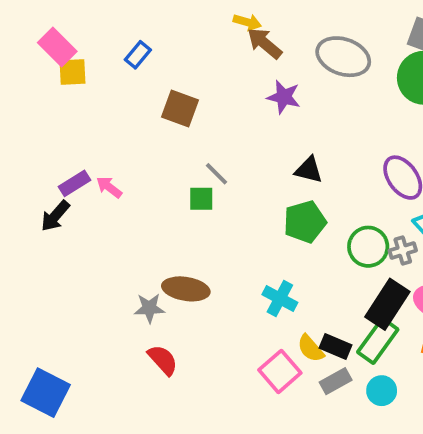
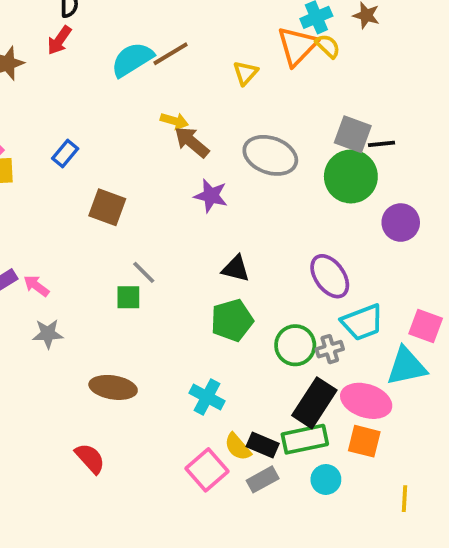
gray star: (149, 308) -> (48, 334), moved
green rectangle: (378, 341) -> (305, 439), turned 42
cyan circle: (382, 391) -> (326, 479), moved

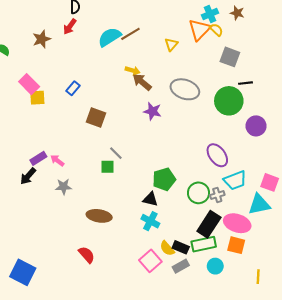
gray square: (353, 134) -> (230, 57), moved
black triangle: (236, 269) -> (150, 199), moved

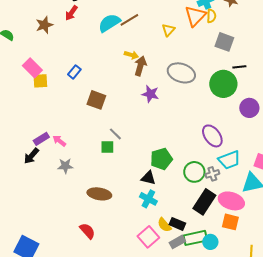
yellow semicircle: (216, 30) -> (211, 16), turned 48
brown arrow: (142, 82) -> (140, 66), turned 66
green rectangle: (204, 244) -> (195, 238), moved

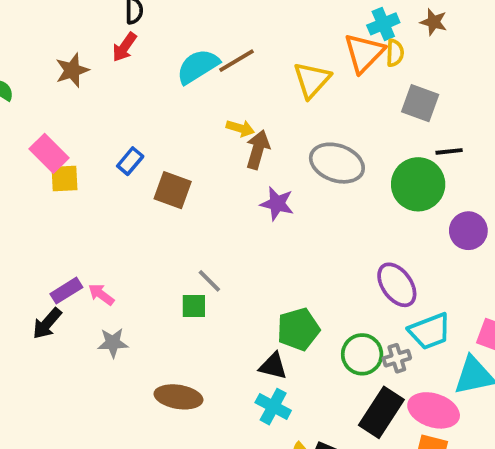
yellow triangle: (168, 30) -> (312, 80), size x1.5
brown square: (96, 100) -> (173, 190), moved

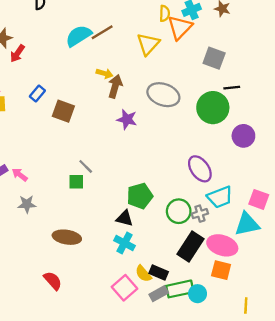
red arrow: (124, 47) -> (17, 53), moved
yellow semicircle: (395, 53) -> (165, 13), moved

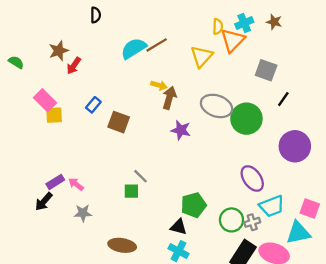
black line: (232, 88) -> (283, 99), turned -49
green circle: (213, 108) -> (246, 119), moved
purple circle: (243, 136) -> (295, 146), size x1.4

